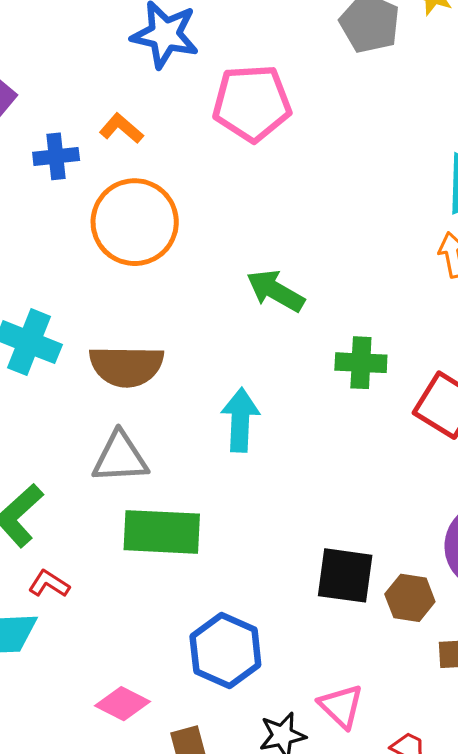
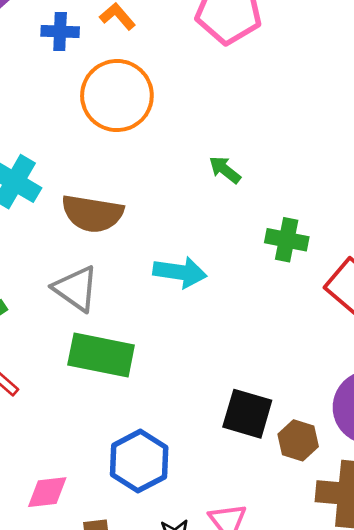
green arrow: (275, 291) -> (225, 170), size x0.7
cyan arrow: (240, 420) -> (180, 272), turned 87
gray triangle: (120, 458) -> (76, 288), turned 30
pink diamond: (122, 704) -> (47, 492), turned -42

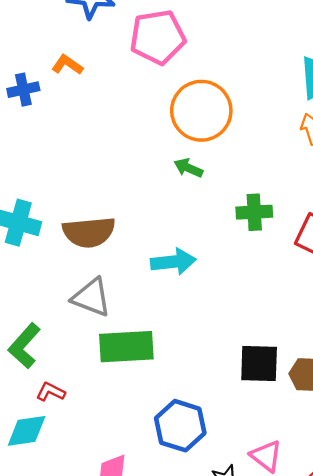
orange circle: (117, 96) -> (201, 111), moved

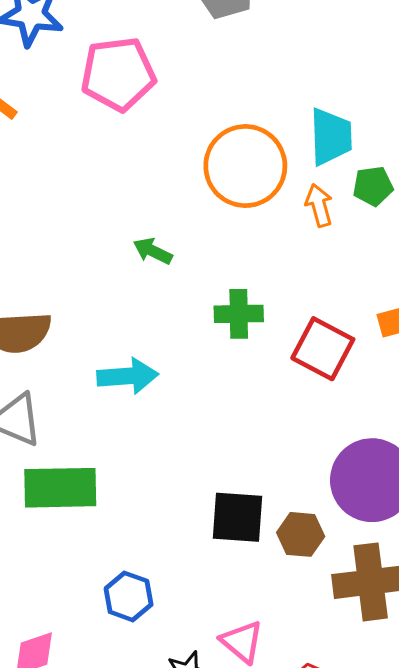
orange circle: (201, 111) -> (245, 166), moved
blue hexagon: (180, 426) -> (129, 596), size x0.7

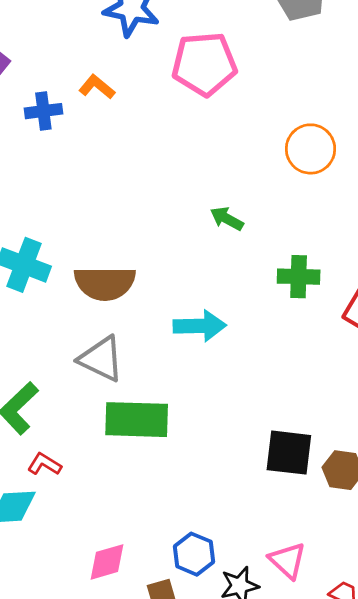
orange circle: (245, 166) -> (311, 149), size x0.7
blue hexagon: (129, 596) -> (194, 554), moved

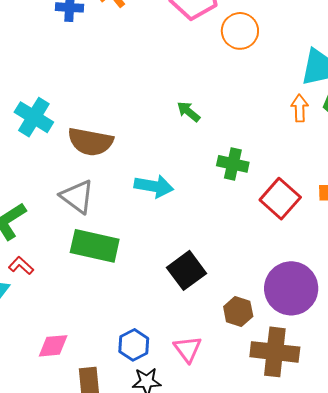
orange circle: (311, 149) -> (240, 31), moved
black square: (289, 453) -> (187, 270), moved, turned 36
blue hexagon: (194, 554) -> (134, 345), moved
pink triangle: (288, 561) -> (188, 349), moved

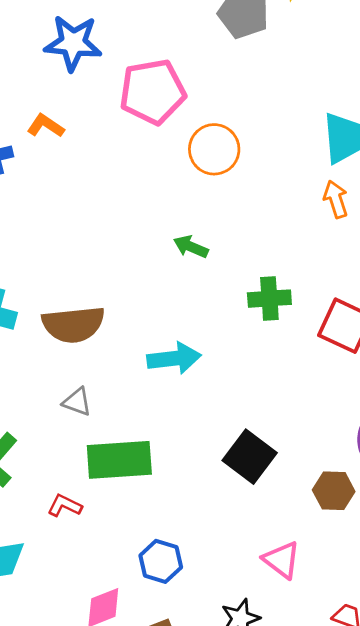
orange circle: (240, 31) -> (214, 149), moved
gray triangle: (77, 197) -> (77, 402), size x0.6
red L-shape: (21, 266) -> (65, 506), moved
blue hexagon: (134, 345) -> (161, 561), moved

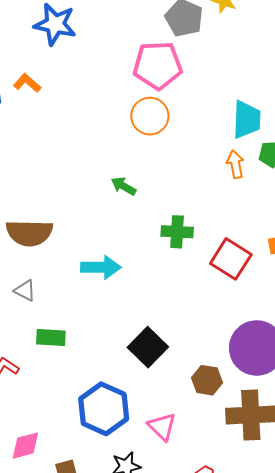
pink pentagon: (153, 92) -> (158, 65), moved
green rectangle: (119, 460) -> (51, 338), size x0.6
blue hexagon: (161, 561) -> (104, 409), moved, size x1.6

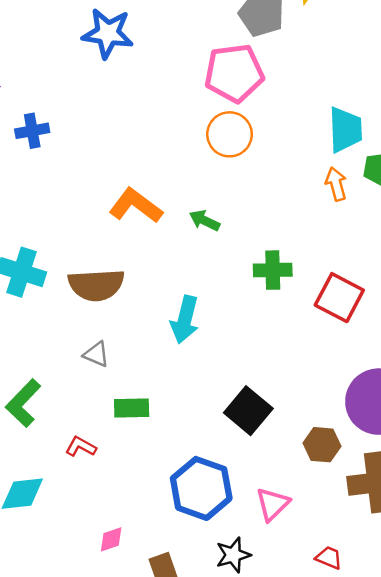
orange L-shape: (27, 83) -> (136, 206), moved, size x1.6
cyan arrow: (101, 267) -> (185, 320), turned 108
pink triangle: (162, 427) -> (273, 504), turned 36
pink diamond: (25, 446) -> (111, 539), size x0.7

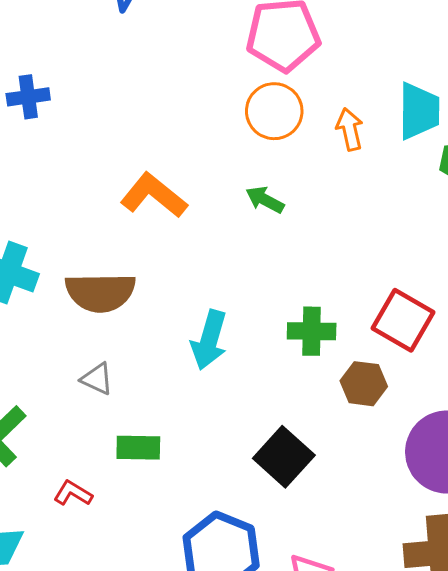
orange arrow: (336, 184) -> (350, 129), moved
green arrow: (204, 220) -> (265, 200), moved
green cross: (273, 270) -> (312, 331), moved
brown hexagon: (322, 445) -> (364, 384), moved

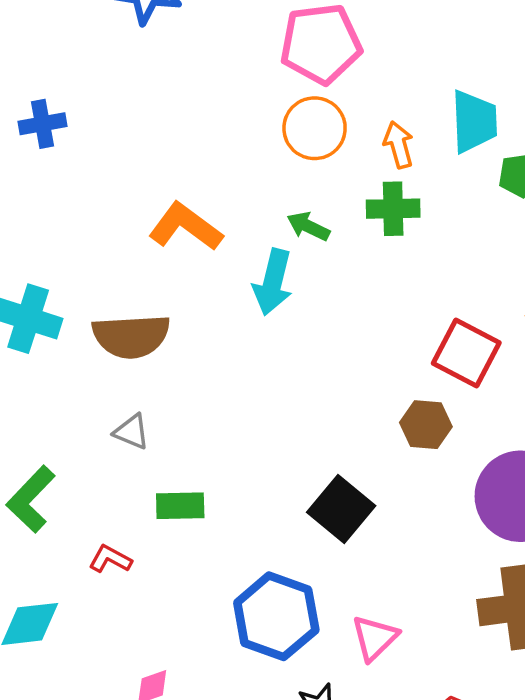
green cross: (312, 331) -> (393, 209), moved
cyan arrow: (209, 340) -> (273, 282), moved

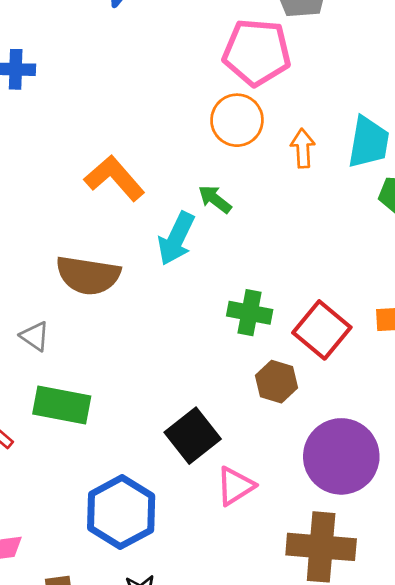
green cross: (393, 209) -> (250, 313), moved
brown semicircle: (131, 336) -> (88, 275), moved
green rectangle: (180, 506) -> (62, 405), size x1.4
pink triangle: (375, 638) -> (235, 486), moved

